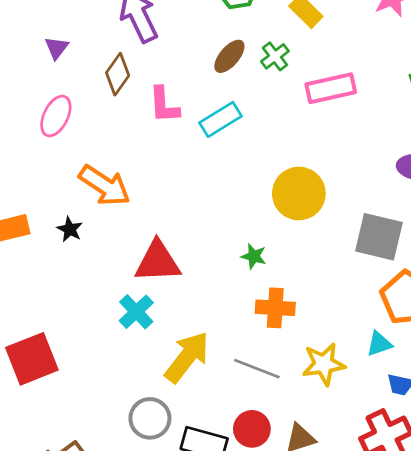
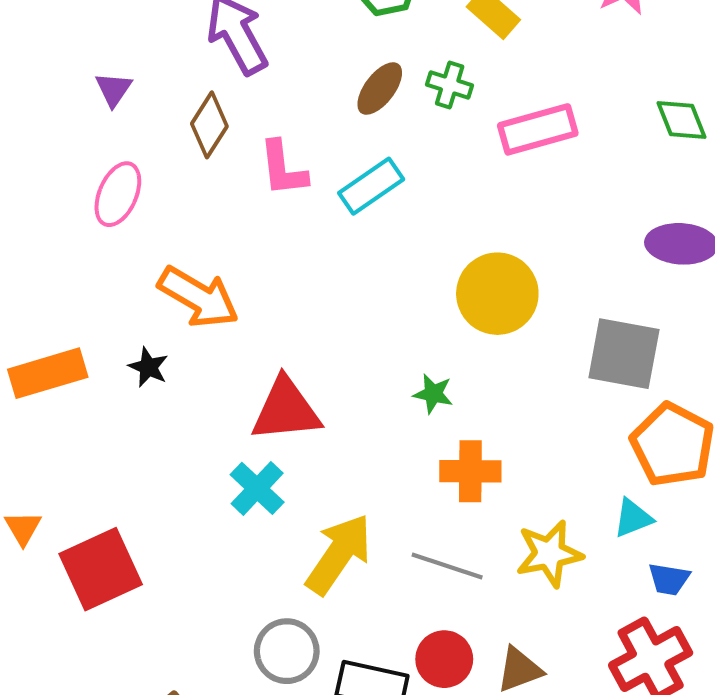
green cross: (275, 56) -> (450, 85), turned -32

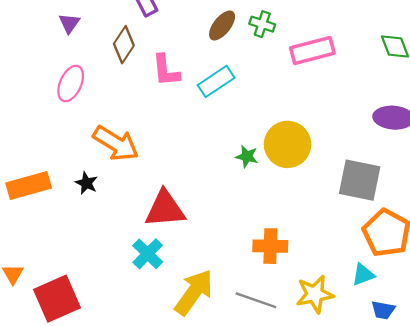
green star: (433, 394) -> (247, 156), moved

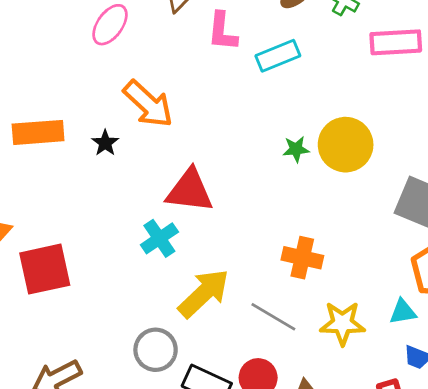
green star: (247, 156) -> (296, 149), turned -30

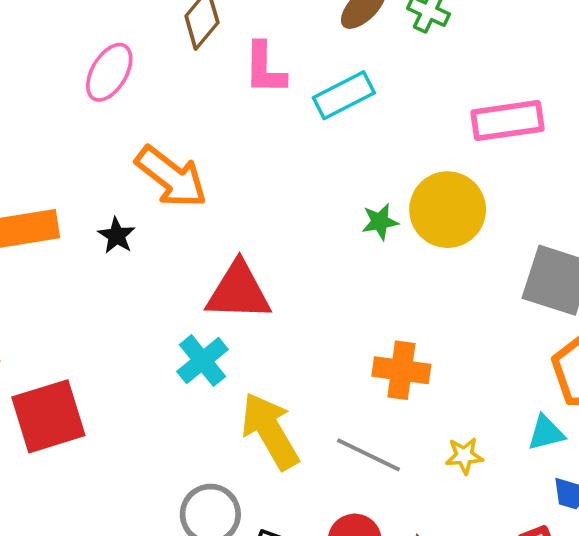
pink rectangle: (396, 42) -> (508, 121), moved
yellow arrow: (204, 293) -> (270, 431), turned -72
yellow star: (342, 323) -> (464, 456), size x0.6

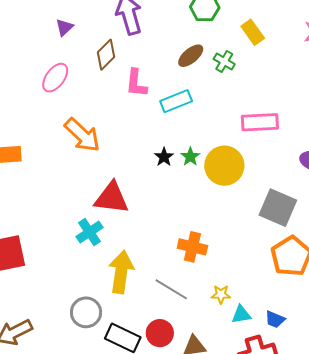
green star: (380, 222) -> (190, 157), moved, turned -30
black star: (117, 236) -> (164, 157), moved
yellow arrow: (270, 431) -> (121, 272), turned 33
cyan triangle: (546, 433) -> (241, 315), moved

